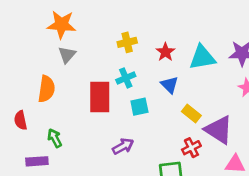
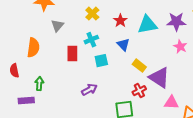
yellow cross: (127, 42) -> (92, 14), turned -32
gray triangle: (67, 55) -> (57, 26), moved
red rectangle: (100, 97) -> (72, 54), size x0.7
green arrow: (55, 138) -> (39, 84), turned 32

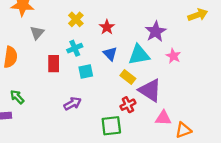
purple star: (176, 22) -> (156, 32), moved, turned -30
cyan triangle: (147, 25) -> (139, 55), moved
green arrow: (39, 84) -> (17, 97), turned -48

